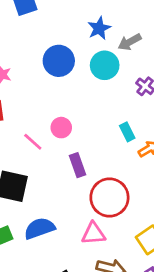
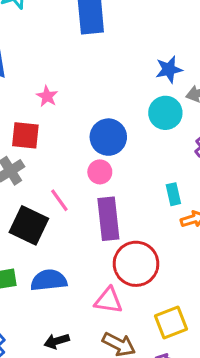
blue circle: (59, 61) -> (108, 137), moved
pink line: (33, 142) -> (59, 200), moved
purple rectangle: (78, 165) -> (108, 219), size x1.5

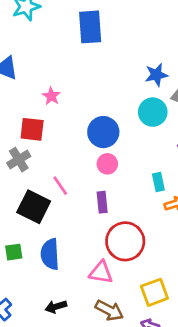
pink circle: (100, 172) -> (107, 164), moved
purple rectangle: (108, 219) -> (102, 202), size x0.6
blue semicircle: (49, 280) -> (50, 254), turned -88

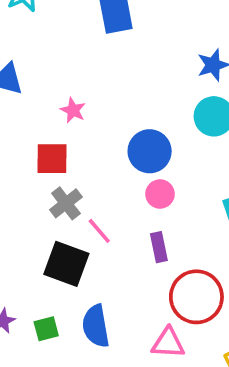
gray cross: (19, 160) -> (66, 203), moved

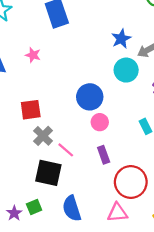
pink star: (73, 110) -> (33, 55), moved
green square: (46, 329) -> (34, 207), moved

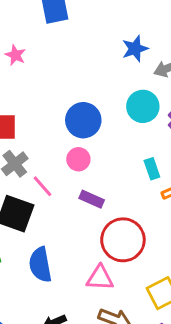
cyan circle: (126, 70) -> (143, 106), moved
pink circle: (100, 122) -> (78, 159), moved
purple rectangle: (104, 155) -> (92, 199), turned -54

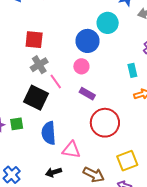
cyan circle: (143, 106) -> (108, 23), moved
cyan rectangle: (152, 169) -> (132, 70), moved
pink triangle: (100, 278) -> (71, 150), moved

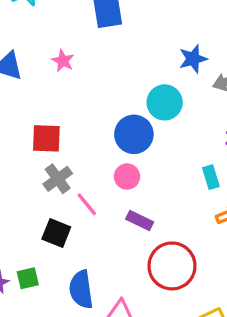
black square: (36, 98) -> (56, 233), size x0.7

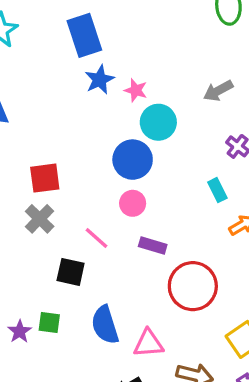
blue star: (193, 59) -> (100, 80), moved
pink star: (63, 61) -> (136, 90), moved
gray cross: (58, 179) -> (40, 219), moved
green square: (28, 278) -> (49, 322), turned 30

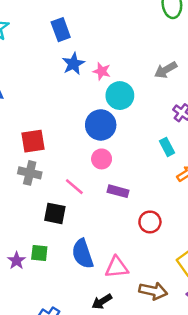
blue rectangle: (84, 35) -> (61, 30), size x0.7
gray cross: (40, 219) -> (30, 173), turned -30
red circle: (193, 286) -> (150, 222), size x0.6

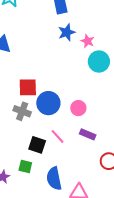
blue circle: (101, 125) -> (48, 103), moved
pink line: (74, 187) -> (57, 136), moved
green square: (39, 253) -> (25, 167), moved

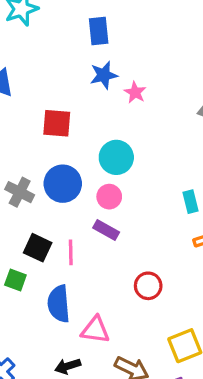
cyan circle: (99, 61) -> (116, 157), moved
red square: (28, 87) -> (57, 123), moved
purple rectangle: (88, 134) -> (106, 230), moved
pink line: (57, 136) -> (71, 252), moved, turned 35

